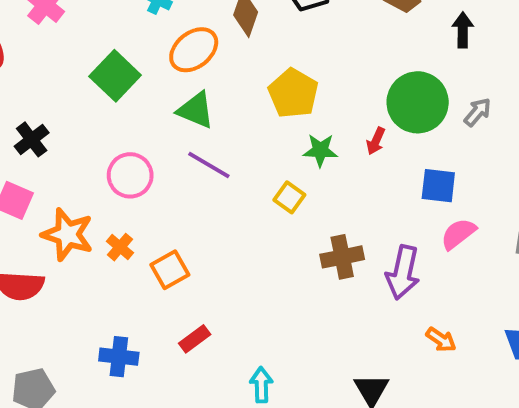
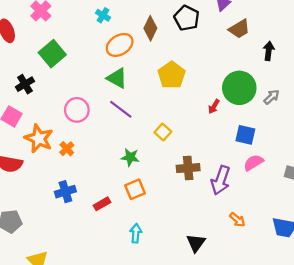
green square: (115, 76) -> (52, 54), moved
green star: (320, 150) -> (130, 157), moved
orange square: (170, 270) -> (135, 189), moved
blue cross: (119, 357) -> (65, 192), moved, turned -30

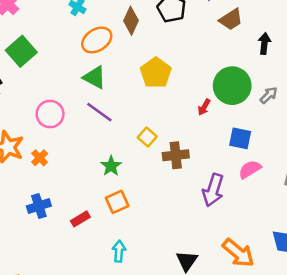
green star: (130, 157) -> (111, 166), turned 30
brown cross: (188, 168) -> (176, 155), moved
orange arrow: (237, 220) -> (238, 253), moved, size x1.8

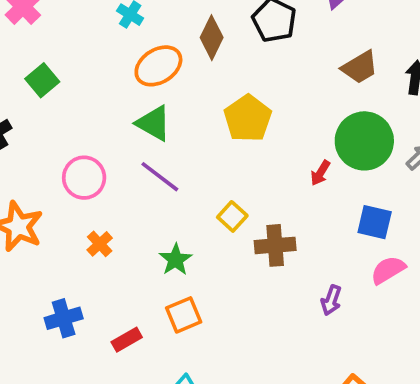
brown trapezoid: (231, 19) -> (360, 67), moved
green square: (21, 51) -> (42, 80), size x0.7
orange cross: (40, 158) -> (100, 244), moved
purple arrow: (213, 190) -> (331, 300), size x0.6

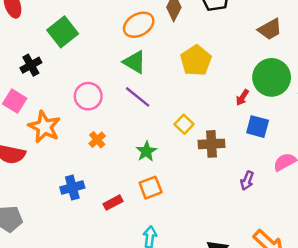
green square: (42, 80) -> (63, 32), size x1.4
blue square: (375, 222) -> (258, 127), moved

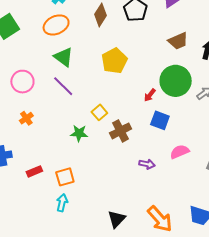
orange ellipse: (139, 25) -> (56, 25), moved
brown cross: (212, 144) -> (121, 131), turned -30
green star: (146, 151) -> (79, 133), moved, turned 30
purple arrow: (247, 181) -> (147, 164), turned -105
orange square: (151, 188) -> (65, 177), moved

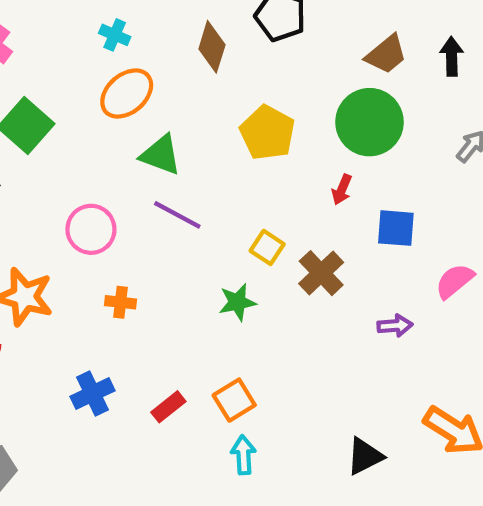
green circle: (176, 81) -> (370, 122), moved
red arrow: (150, 95) -> (342, 190), moved
orange cross: (26, 118) -> (120, 302), turned -32
black triangle: (117, 219) -> (365, 456), turned 36

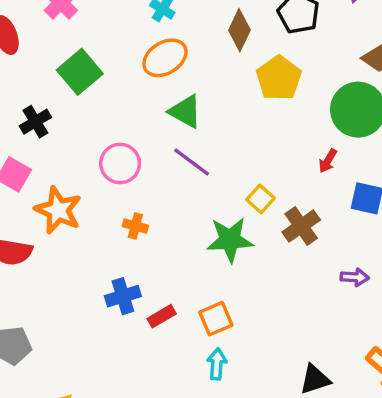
yellow pentagon: (267, 133) -> (279, 78), moved
green star: (237, 302) -> (230, 240), size x1.5
blue cross: (92, 394) -> (123, 296), moved

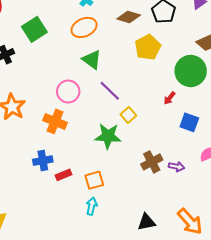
brown diamond: (239, 30) -> (129, 17), turned 75
purple line: (192, 162) -> (110, 91), moved
pink circle: (120, 163) -> (68, 92), moved
orange cross: (135, 226) -> (55, 121), size x1.6
brown cross: (301, 226) -> (152, 162), moved

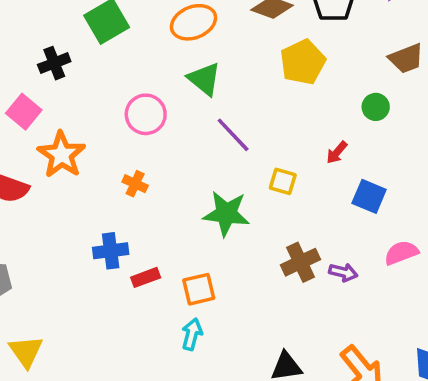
green circle: (191, 71) -> (376, 107), size x0.5
pink circle: (68, 92) -> (146, 114), moved
yellow square: (128, 115) -> (283, 181), moved, turned -35
orange cross: (55, 121) -> (135, 184), size x0.6

